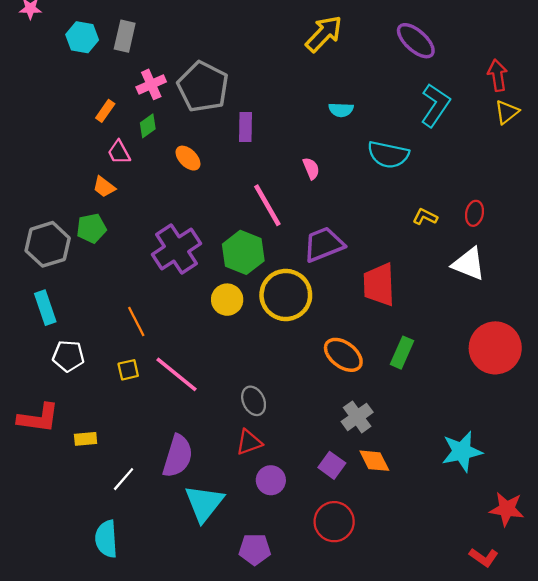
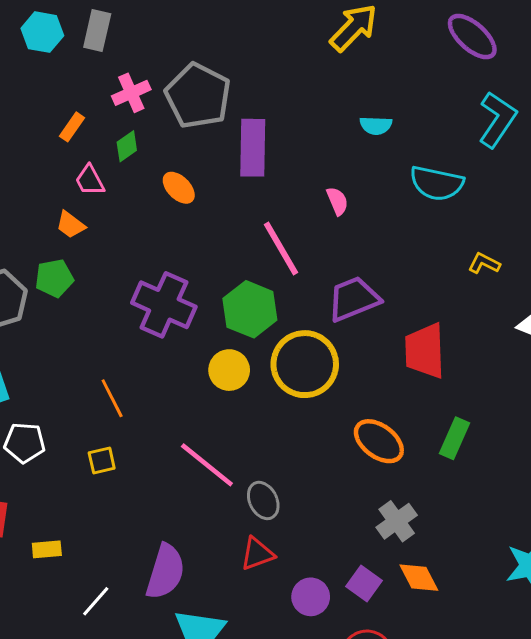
purple rectangle: (246, 127) -> (253, 148), size x1.5
purple cross: (176, 249) -> (164, 305), turned -33
pink line: (176, 374) -> (207, 465), moved
purple circle: (271, 480) -> (311, 597), moved

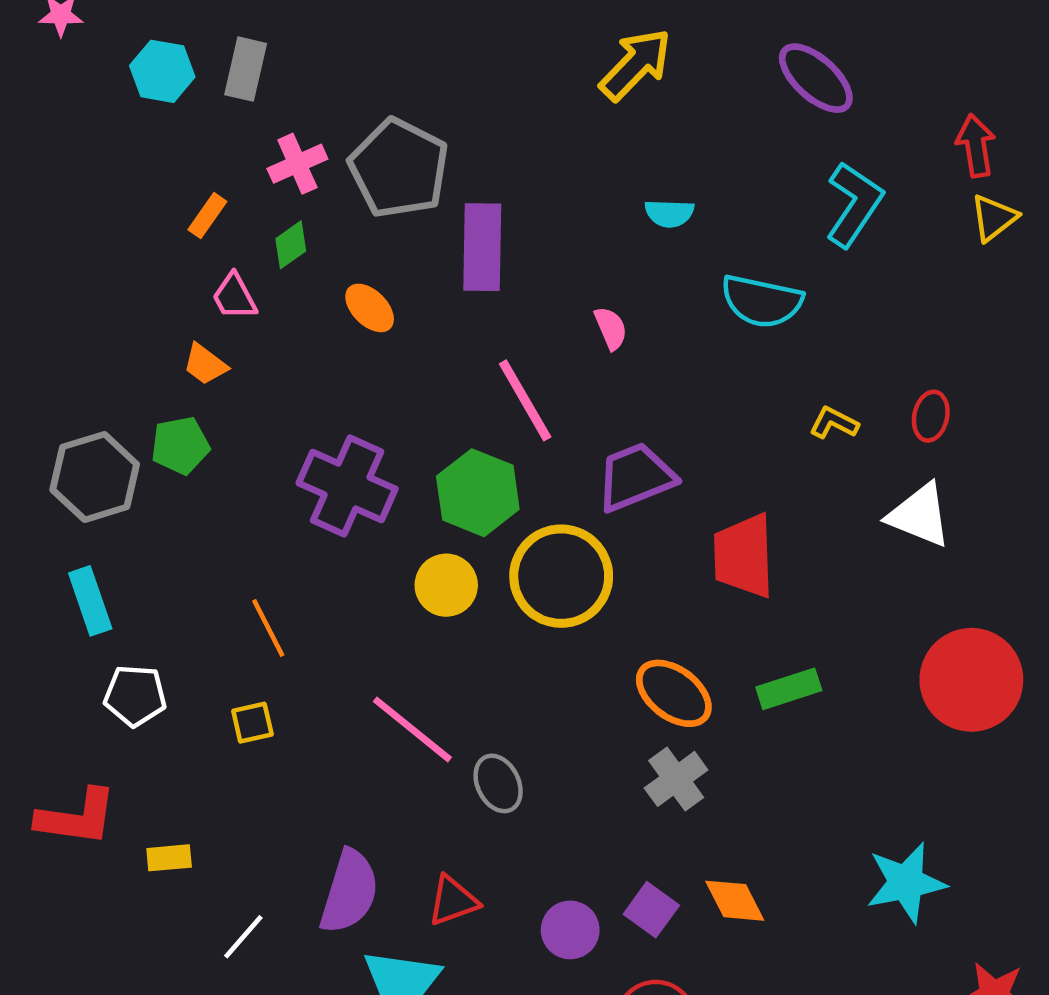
green rectangle: (454, 438) -> (789, 689), turned 48
gray cross: (397, 521) -> (676, 779), moved
red triangle: (257, 554) -> (453, 901), moved

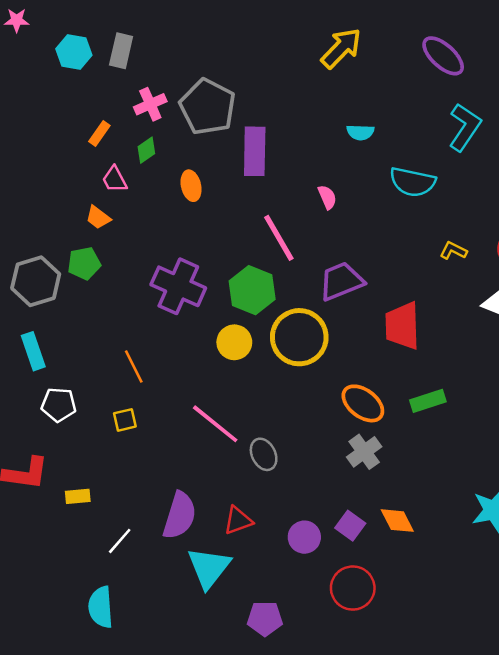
orange ellipse: (370, 308) -> (191, 186), turned 32

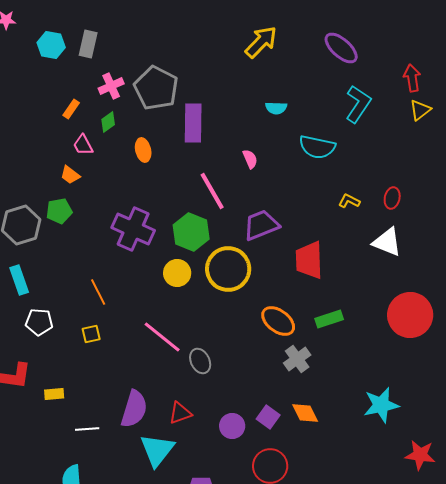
gray cross: (364, 452) -> (297, 359), moved
white line: (120, 541) -> (87, 429), turned 45

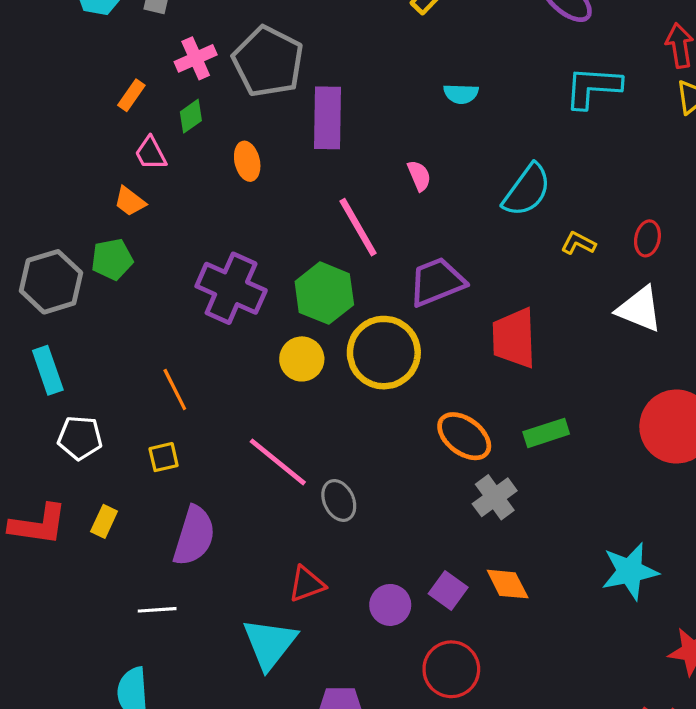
cyan L-shape: (358, 104) -> (593, 87), turned -120
cyan semicircle: (317, 147) -> (527, 190), moved, turned -66
yellow rectangle: (54, 394) -> (104, 521), moved, turned -60
purple semicircle: (134, 409) -> (194, 536), moved

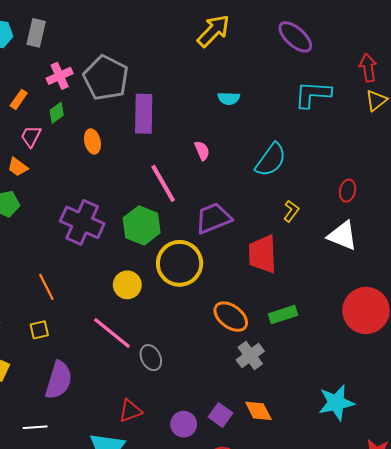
pink trapezoid: (151, 153) -> (31, 136), turned 55
yellow L-shape: (578, 243) -> (291, 211), moved, turned 100
yellow circle: (302, 359) -> (127, 285), moved

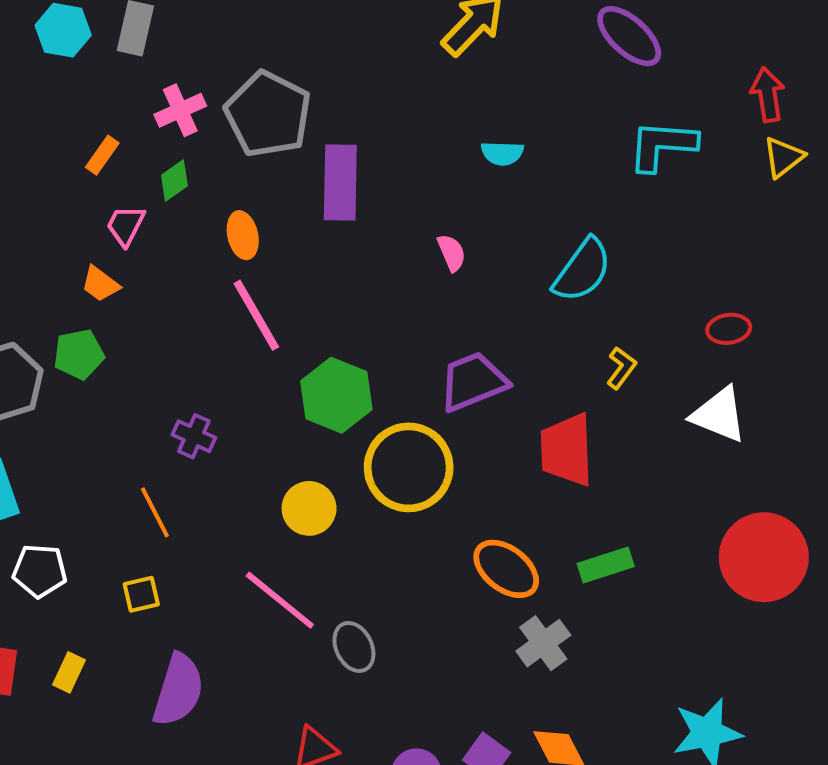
pink line: (163, 183) -> (256, 315), moved
red ellipse: (348, 191) -> (729, 329), turned 70
purple cross: (82, 222) -> (194, 436), moved, size x0.5

